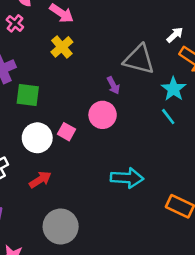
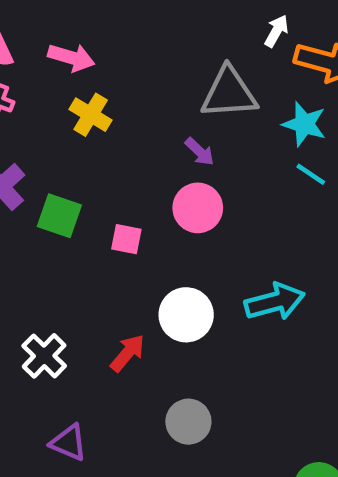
green square: (28, 95) -> (59, 216), turned 30
pink square: (67, 132) -> (126, 239), moved
white circle: (37, 138) -> (186, 315), moved
gray circle: (61, 226) -> (188, 422), size x0.7

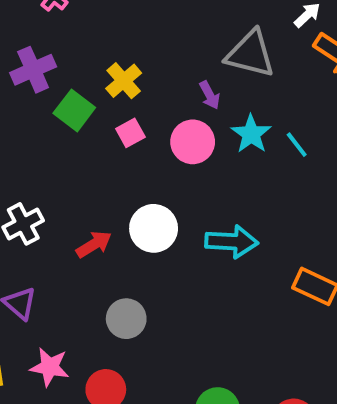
yellow cross: (91, 115) -> (124, 81), moved
cyan star: (304, 124) -> (251, 134), moved
pink square: (126, 239) -> (130, 133), moved, turned 32

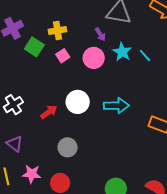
yellow cross: (124, 81) -> (57, 30), turned 36

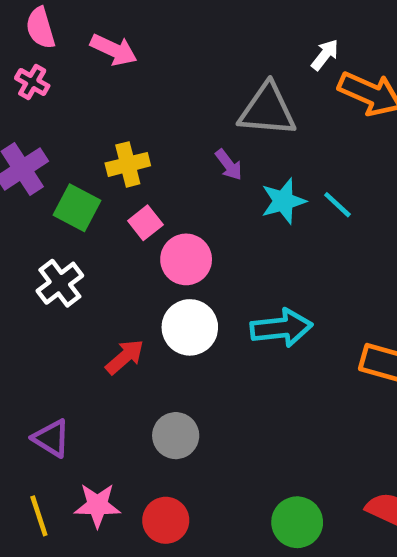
cyan star: (122, 52) -> (283, 201), turned 30
pink circle: (94, 58) -> (186, 259), moved
white cross: (13, 105) -> (60, 283), moved

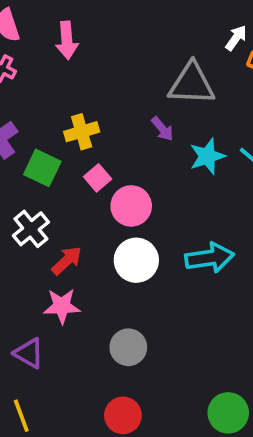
pink arrow: (114, 50) -> (67, 40), turned 63
red arrow: (125, 357) -> (67, 261), moved
pink star: (97, 505) -> (62, 306), moved

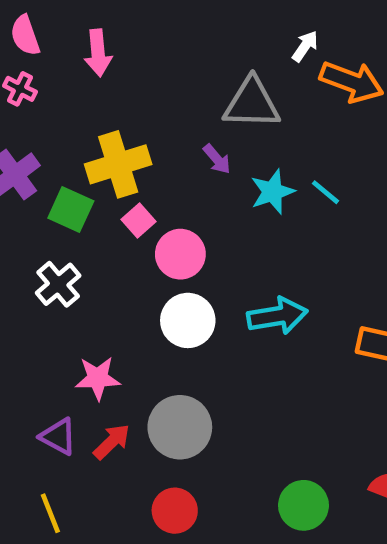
yellow cross: (82, 132) -> (118, 164), size x1.5
red arrow: (67, 261) -> (112, 442), moved
gray circle: (128, 347) -> (180, 427), size x1.4

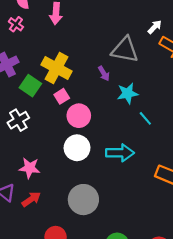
yellow cross: (118, 164) -> (56, 68), turned 36
cyan line: (326, 192) -> (145, 118), moved
gray circle: (180, 427) -> (83, 200), moved

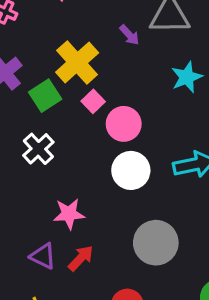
yellow cross: (56, 68) -> (77, 62), turned 32
purple arrow: (104, 73) -> (129, 35), moved
green square: (30, 86) -> (45, 96), turned 35

